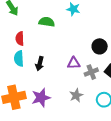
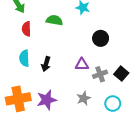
red semicircle: (20, 39) -> (26, 29), moved
black circle: (100, 46) -> (101, 38), moved

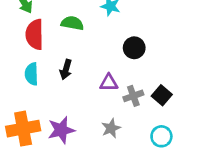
red semicircle: (26, 29) -> (35, 34), size x1.5
black arrow: (46, 64) -> (66, 69), moved
cyan circle: (113, 104) -> (161, 136), moved

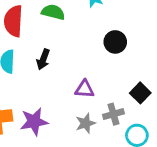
purple triangle: (109, 83) -> (85, 89), moved
gray cross: (133, 96) -> (113, 114), moved

